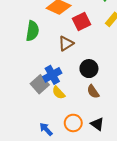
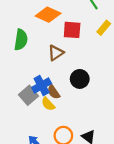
red square: (82, 21) -> (72, 30), turned 30
brown semicircle: (93, 92) -> (54, 92), moved

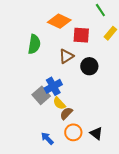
black circle: (80, 79) -> (89, 66), moved
brown semicircle: (54, 92) -> (66, 113), moved, turned 80

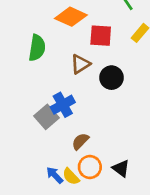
yellow semicircle: (59, 103) -> (71, 176), moved

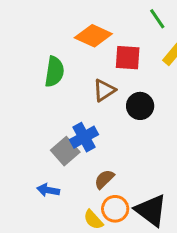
black triangle: (121, 168) -> (151, 210), size x1.6
blue arrow: (55, 175) -> (48, 190), moved, turned -36

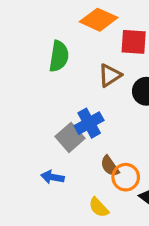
brown semicircle: (104, 179) -> (110, 166), turned -80
orange circle: (115, 209) -> (126, 177), moved

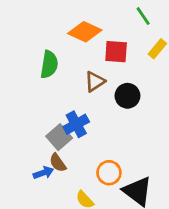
brown semicircle: (110, 166) -> (58, 163), moved
blue arrow: (52, 177) -> (43, 173), turned 150

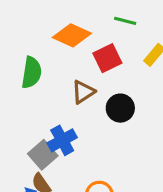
green line: (143, 16) -> (125, 21), moved, turned -42
red square: (116, 52) -> (107, 58), turned -30

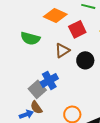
green semicircle: (32, 73) -> (30, 38), turned 96

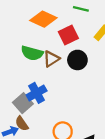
green semicircle: (30, 38) -> (32, 53), moved
black circle: (85, 60) -> (77, 60), moved

